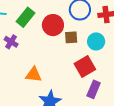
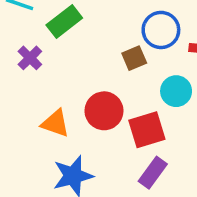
red circle: (53, 25) -> (104, 111), moved
brown square: (71, 37) -> (134, 58), moved, turned -32

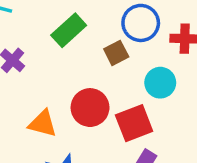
green rectangle: (64, 21) -> (69, 30), moved

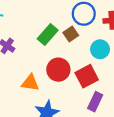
green rectangle: (69, 30) -> (48, 35), moved

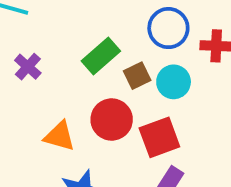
brown square: (71, 34) -> (137, 76), moved
cyan circle: (100, 49) -> (174, 82), moved

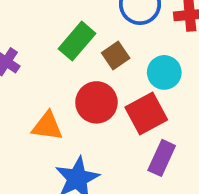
cyan circle: (174, 82) -> (164, 72), moved

